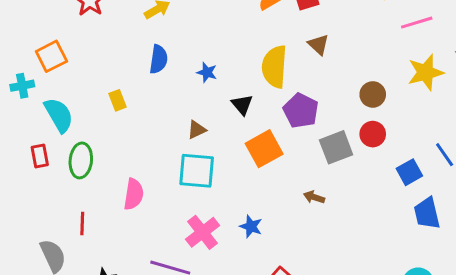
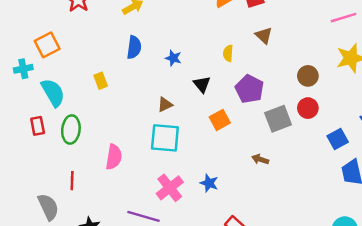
yellow semicircle: (274, 67) -> (228, 53), size x0.5
orange square: (264, 149) -> (220, 120), size x0.7

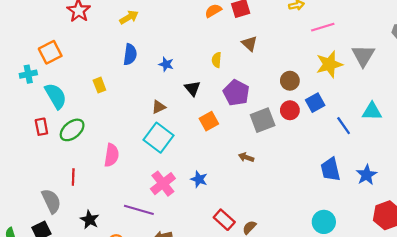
green ellipse: (71, 129) -> (72, 130), turned 45
cyan square: (165, 138) -> (159, 138), turned 32
blue square: (338, 139) -> (315, 103), moved

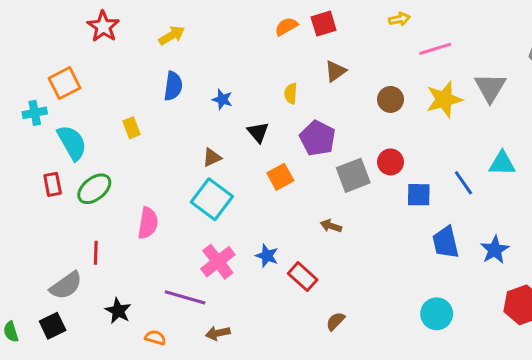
brown triangle: (249, 43) -> (335, 71), turned 42
brown circle: (290, 81) -> (391, 99), moved
blue square: (315, 103) -> (419, 195), moved, turned 30
gray semicircle: (51, 201) -> (66, 286), turned 80
red rectangle: (224, 220) -> (303, 277), moved

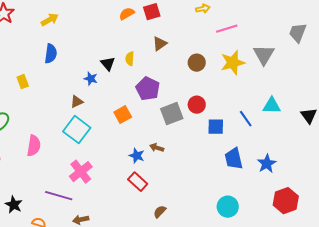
blue star: (222, 99) -> (91, 79), moved
black triangle: (258, 132) -> (108, 64), moved
blue star: (267, 256) -> (137, 156), moved

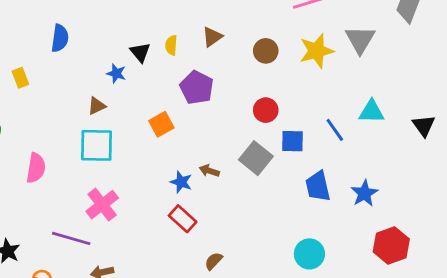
brown triangle: (160, 44) -> (212, 37), moved
gray square: (172, 114) -> (256, 158), moved, turned -30
cyan square: (77, 130) -> (97, 145), turned -36

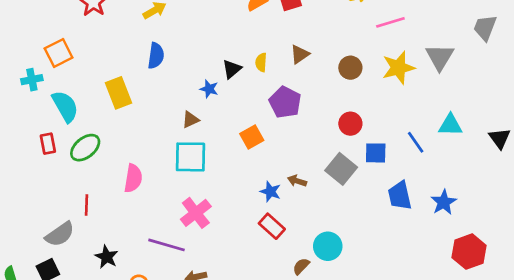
black triangle: (140, 52) -> (232, 69), turned 30
yellow rectangle: (20, 78) -> (119, 93), size x1.6
cyan circle: (309, 254) -> (328, 246), moved

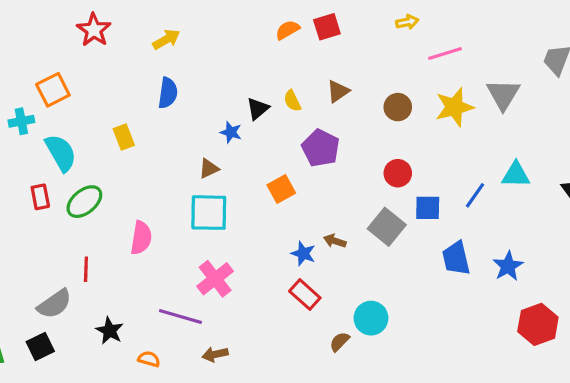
yellow semicircle: (261, 62) -> (292, 101), turned -30
yellow rectangle: (119, 93) -> (124, 137), size x0.7
blue line: (416, 142) -> (475, 195), turned 70

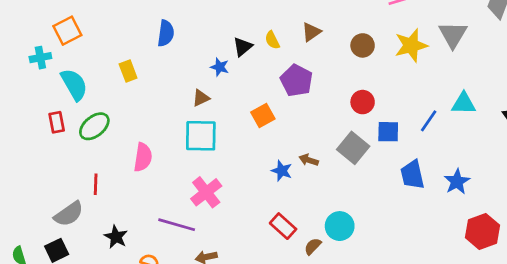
red rectangle: (305, 294) -> (283, 226), moved

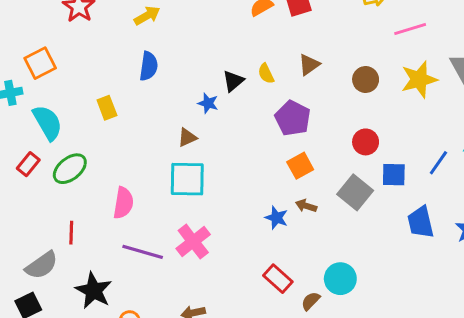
orange square: (263, 116) -> (300, 166), moved
red rectangle: (57, 122) -> (28, 164), turned 50
purple line: (177, 225) -> (143, 252), moved
black star: (116, 237) -> (94, 291), size x1.4

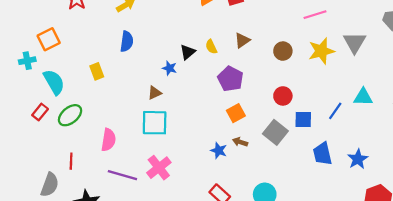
gray semicircle: (42, 265) -> (50, 185), turned -35

